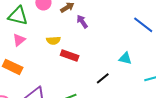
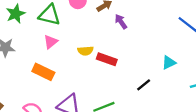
yellow semicircle: (53, 40) -> (85, 51), moved
cyan triangle: (125, 58) -> (169, 63), turned -40

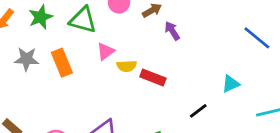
pink triangle: (51, 42) -> (106, 51), moved
orange rectangle: (43, 72) -> (62, 63), moved, turned 40

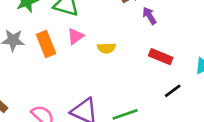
pink triangle: (106, 51) -> (75, 36), moved
red rectangle: (153, 77) -> (161, 57), moved

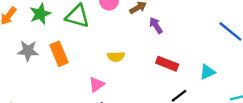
pink triangle: (75, 36) -> (97, 84), moved

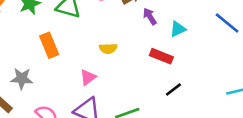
gray star: (28, 51) -> (22, 79), moved
cyan triangle: (207, 72) -> (178, 29), moved

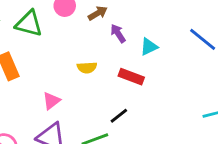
yellow semicircle: (108, 49) -> (87, 68), moved
black line: (173, 89) -> (119, 116), moved

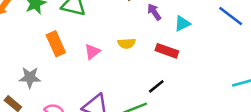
pink triangle: (51, 101) -> (92, 52), moved

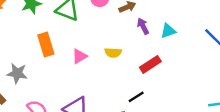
cyan triangle: (182, 24) -> (168, 31), moved
red rectangle: (167, 51) -> (150, 64), turned -60

